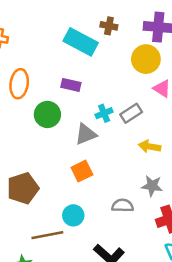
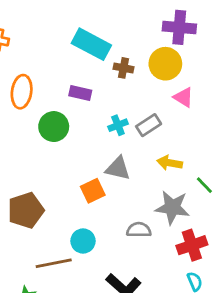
brown cross: (109, 26) -> (123, 68), moved
gray triangle: (86, 134) -> (118, 168), moved, turned 35
gray star: (152, 186) -> (172, 207), size x1.4

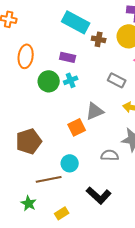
cyan cross: (118, 125) -> (71, 80), moved
gray rectangle: (149, 125) -> (117, 80), turned 60
gray triangle: (118, 168) -> (95, 111), turned -36

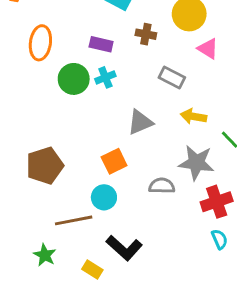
brown cross: (99, 39) -> (146, 34), moved
orange square: (77, 127) -> (114, 161), moved
black L-shape: (99, 195) -> (124, 248), moved
yellow rectangle: (62, 213) -> (92, 270), turned 64

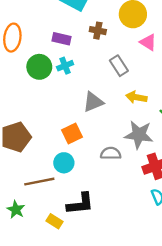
gray rectangle: (172, 77) -> (119, 66), turned 30
black L-shape: (124, 248) -> (80, 204), turned -48

